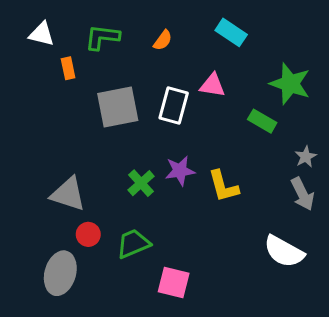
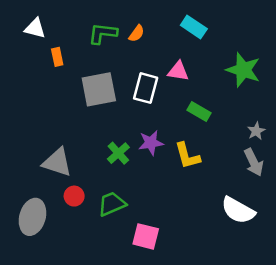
green L-shape: (102, 37) -> (103, 33), moved
green rectangle: (262, 121) -> (199, 112), moved
gray ellipse: (60, 273) -> (32, 217), moved

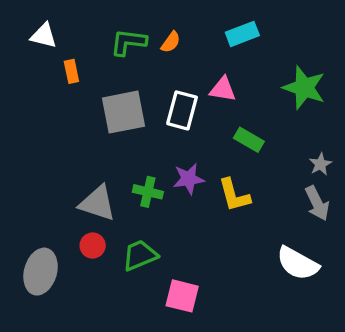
cyan rectangle: (194, 27) -> (242, 34), turned -55
green cross: (118, 153) -> (148, 192), turned -35
gray triangle: (57, 162) -> (97, 203), moved

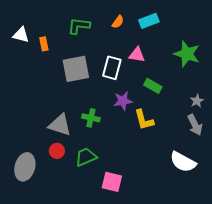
white triangle: (44, 36) -> (21, 35), moved
orange semicircle: (171, 42) -> (118, 22), moved
purple star: (189, 179) -> (123, 101), moved

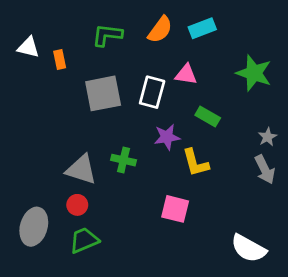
orange semicircle: (118, 22) -> (160, 30), size x1.5
green trapezoid: (86, 157) -> (84, 240), moved
white semicircle: (183, 162) -> (248, 248), moved
pink square: (112, 182) -> (175, 209), moved

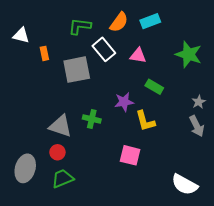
orange rectangle: (60, 59) -> (44, 53), moved
white rectangle: (152, 92) -> (104, 49), moved, turned -55

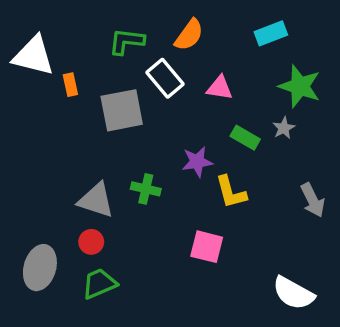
cyan rectangle: (150, 21) -> (271, 33), moved
white triangle: (21, 35) -> (33, 56), size x1.6
gray star: (199, 102) -> (284, 128), moved

